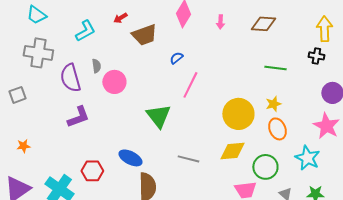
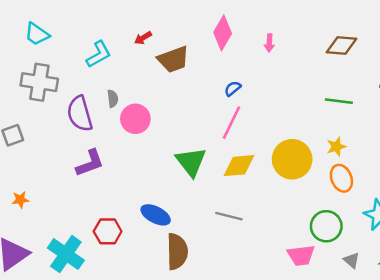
brown diamond: (263, 24) -> (341, 45), moved
blue semicircle: (176, 58) -> (233, 88), moved
yellow diamond: (232, 151) -> (239, 166), moved

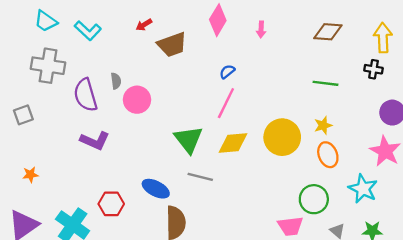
cyan L-shape: (99, 54) -> (88, 31), moved, turned 72
purple L-shape: (90, 163) -> (95, 141), turned 44
gray line: (229, 216) -> (200, 177), moved

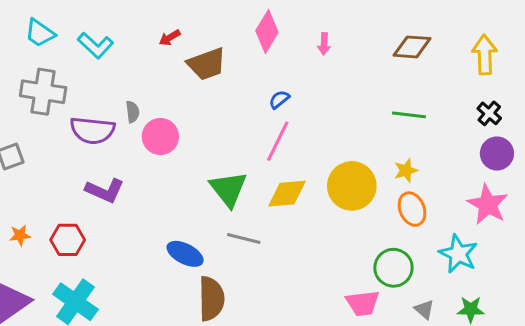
black cross: (374, 69) -> (489, 113), moved, turned 30
purple semicircle: (85, 95) -> (92, 130), turned -68
red hexagon: (111, 204) -> (68, 240), moved

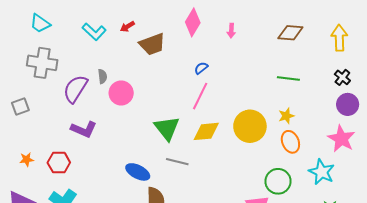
cyan L-shape: (96, 45) -> (94, 32), moved
purple semicircle: (92, 130) -> (75, 89), turned 116

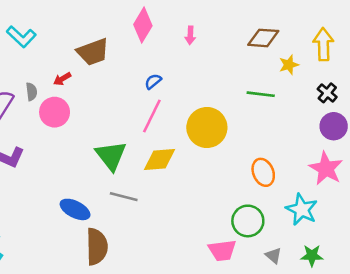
red arrow: (127, 26) -> (62, 79), moved
yellow star: (286, 116) -> (289, 65), moved
yellow circle: (250, 126) -> (207, 128), moved

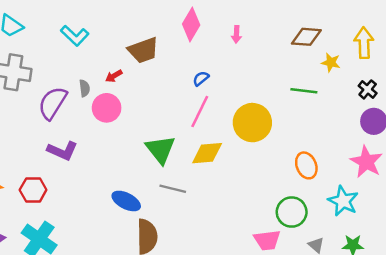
yellow star: (289, 65) -> (331, 63), turned 30

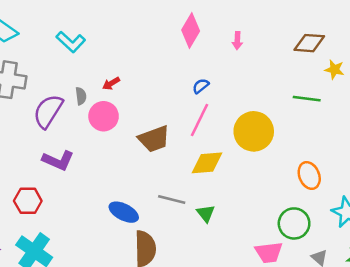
brown trapezoid: (143, 50) -> (154, 139), moved
green triangle: (160, 150) -> (206, 213), moved, size x0.6

